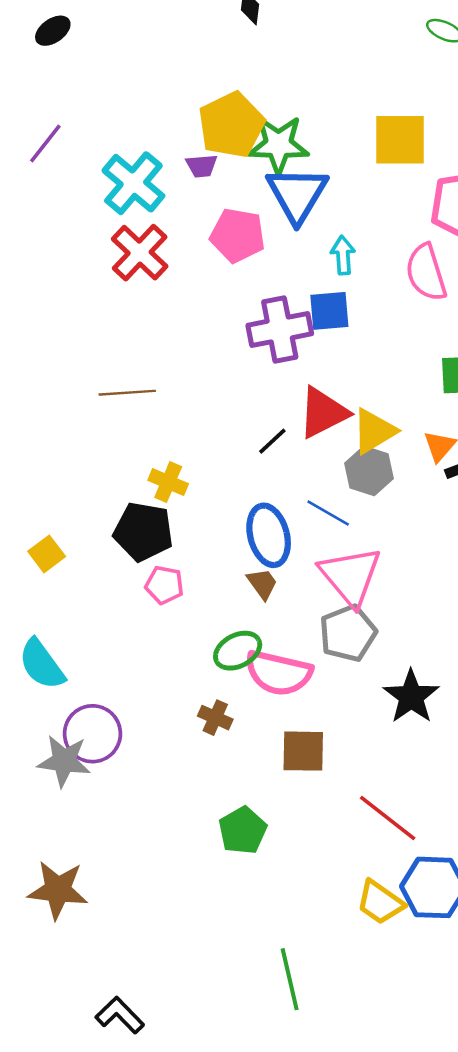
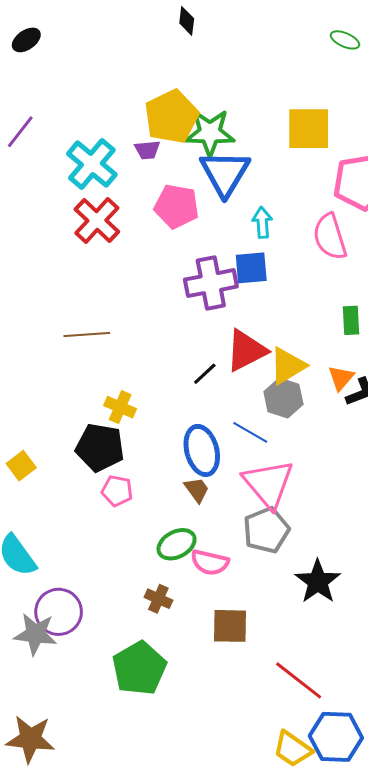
pink semicircle: (278, 673) -> (210, 562), size x0.7
green pentagon: (243, 830) -> (139, 668), moved, size x1.4

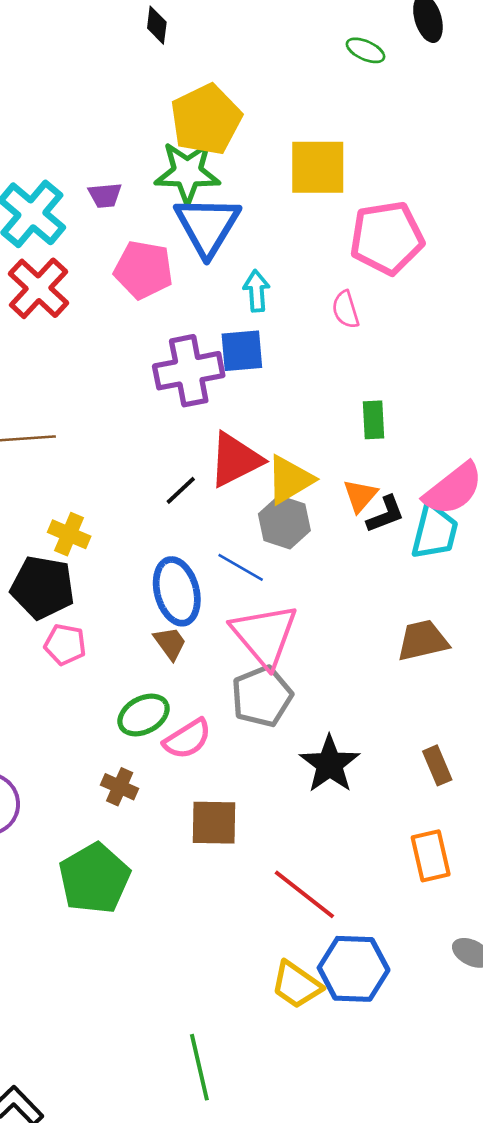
yellow pentagon: (172, 117) -> (206, 119), moved
pink semicircle: (330, 237) -> (346, 310), size x0.6
pink semicircle: (210, 562) -> (187, 739), turned -45

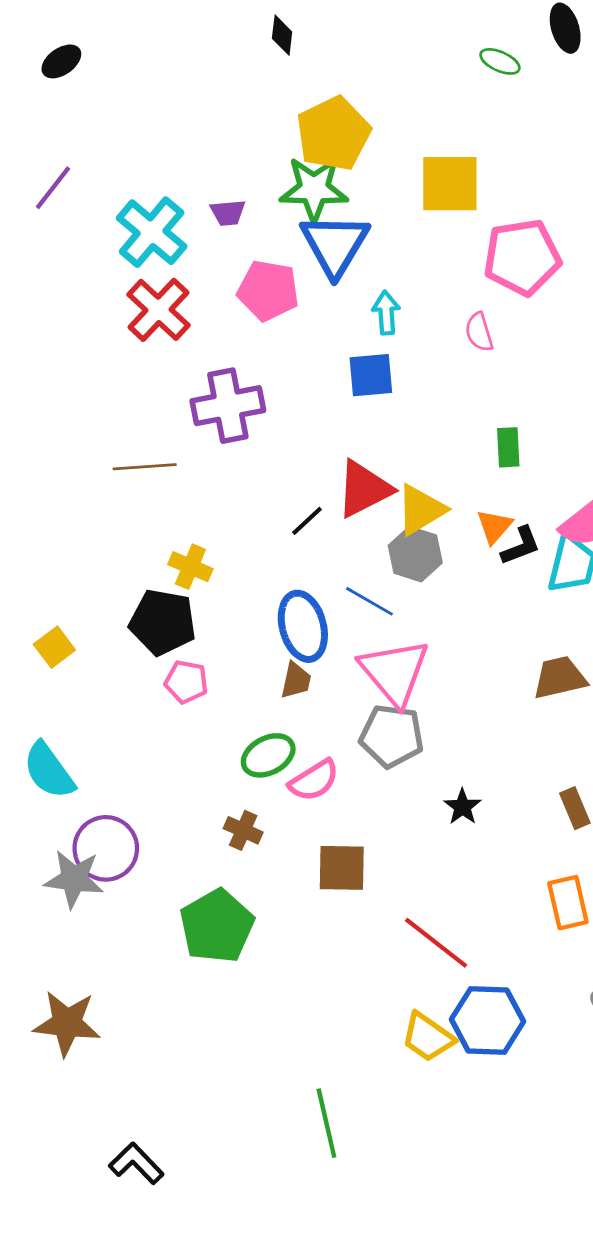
purple cross: (189, 371) -> (228, 406), moved
brown trapezoid: (170, 643) -> (296, 680), turned 48
gray pentagon: (262, 696) -> (392, 736), turned 30
black star: (330, 764) -> (462, 807), size x0.6

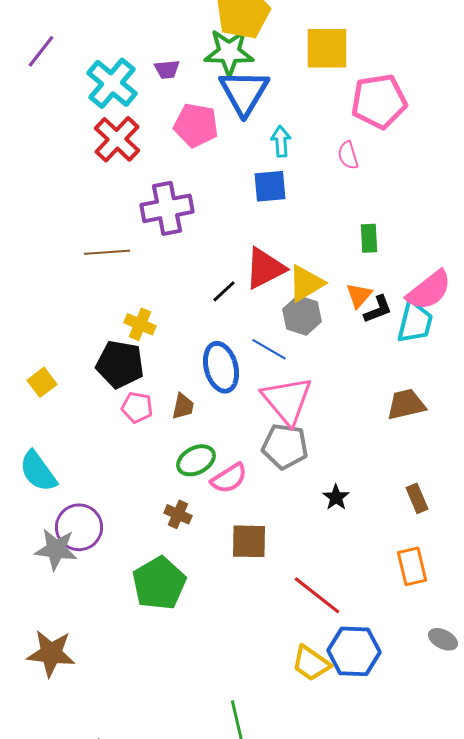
brown trapezoid: (296, 680) -> (183, 406), moved

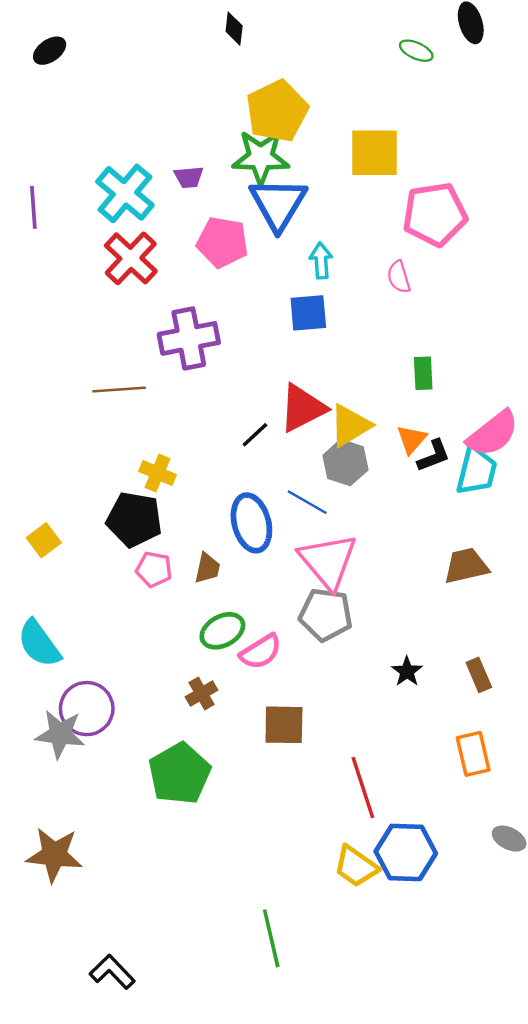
purple line: (41, 51) -> (33, 207), moved, turned -42
black star: (336, 497) -> (407, 671), moved
brown cross: (178, 514) -> (202, 693), turned 36
red line: (317, 595) -> (363, 787), turned 34

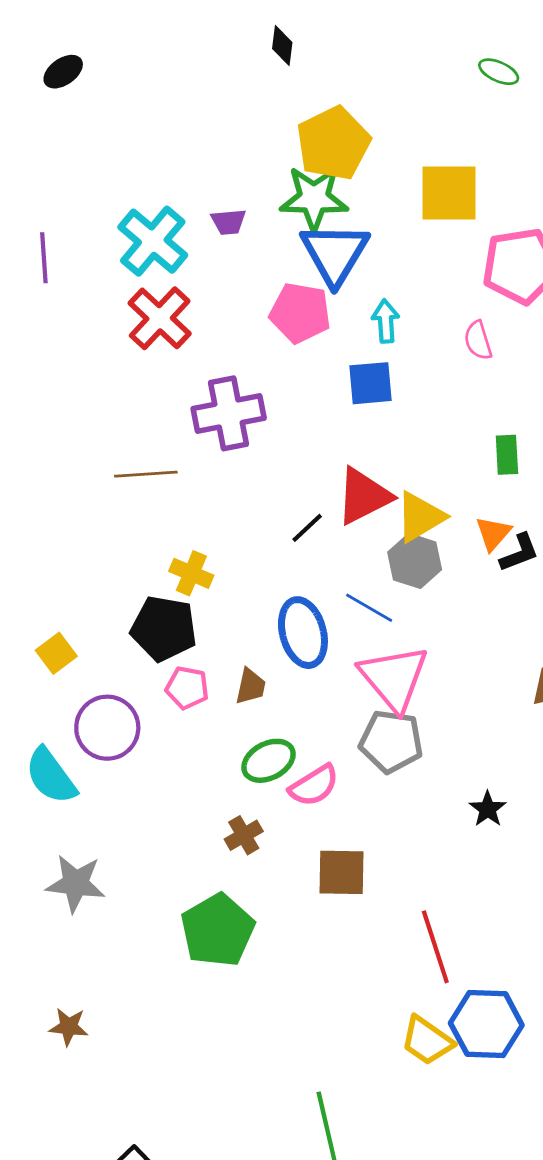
pink pentagon: (222, 242) -> (300, 313), moved
purple circle: (87, 709) -> (107, 728), moved
brown star: (54, 855) -> (69, 1027), size x0.6

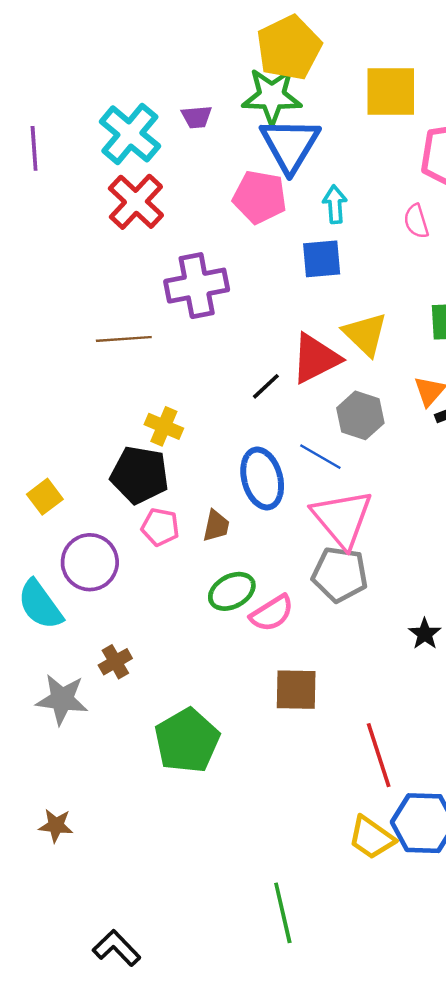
yellow triangle: (420, 517) -> (365, 334), moved, turned -45
brown cross: (244, 835) -> (115, 662), moved

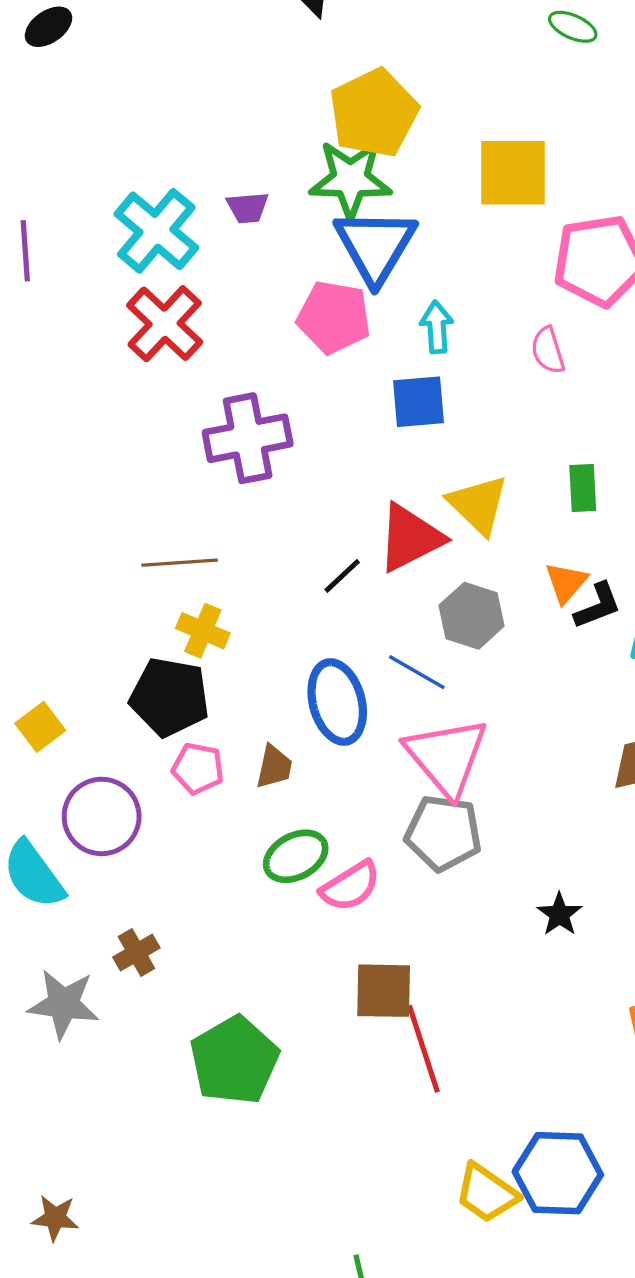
brown line: (124, 339) -> (180, 563), moved
red line: (379, 755) -> (423, 1049), moved
brown star: (56, 826) -> (55, 1218), moved

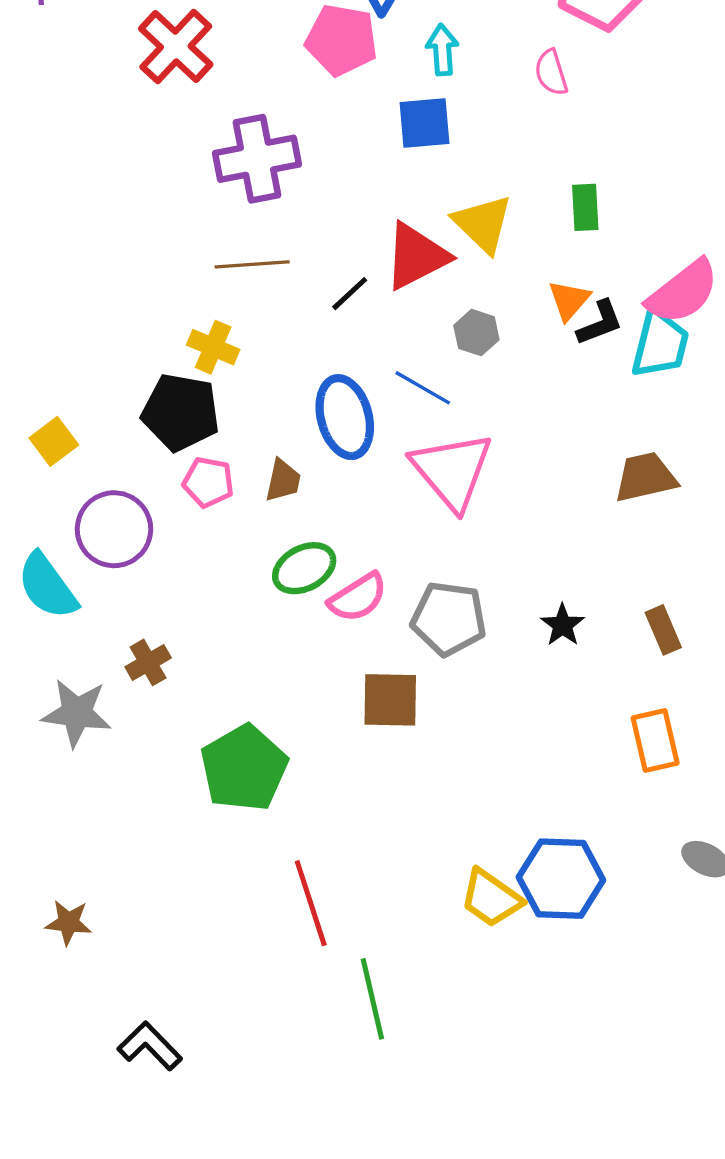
brown line: (180, 563) -> (252, 264), moved
gray hexagon: (472, 616) -> (476, 333), size x0.7
gray pentagon: (443, 833) -> (449, 619), moved
red line: (423, 1049) -> (311, 903), moved

